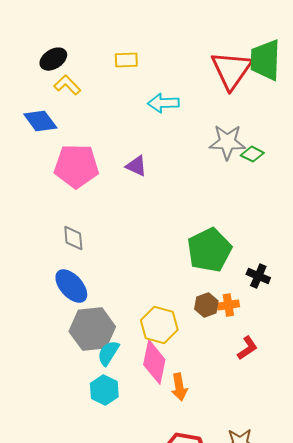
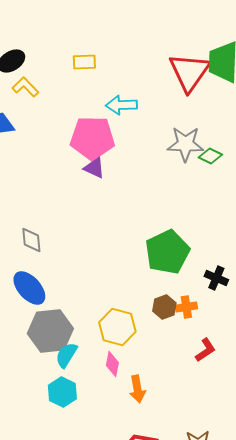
pink pentagon: (76, 166) -> (92, 138), moved
pink diamond: (154, 362) -> (112, 364), size x0.6

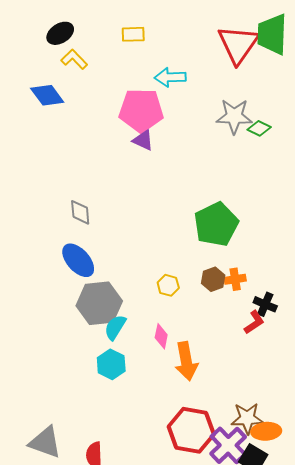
black cross: (216, 278) -> (265, 304), moved
yellow hexagon: (117, 327) -> (168, 285), moved, size x0.6
orange arrow: (137, 389) -> (186, 361), size x1.4

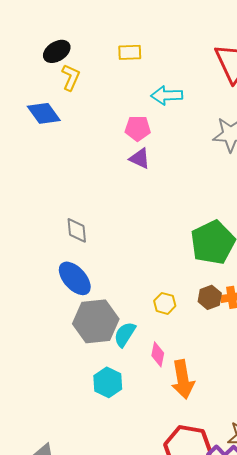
yellow L-shape: (74, 59) -> (71, 77), turned 68
pink pentagon: (141, 110) -> (138, 128), size x0.6
cyan semicircle: (115, 327) -> (125, 334), moved

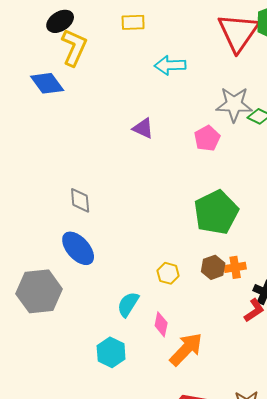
yellow L-shape: (71, 77) -> (74, 47), size x1.4
pink pentagon: (138, 128) -> (207, 138), moved, turned -30
gray hexagon: (96, 321) -> (39, 291), moved
orange arrow: (183, 379) -> (186, 349), turned -126

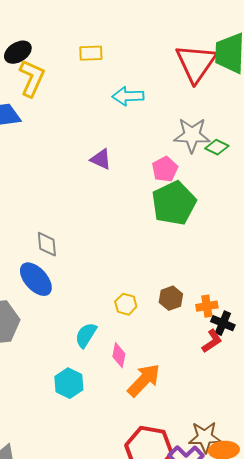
gray diamond: (80, 200) -> (47, 244), moved
green pentagon: (216, 212) -> (174, 203), moved
orange cross: (235, 267) -> (207, 306), moved

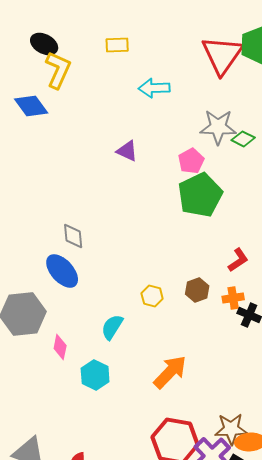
black ellipse: (18, 52) -> (44, 44), turned 60
red L-shape: (212, 341) -> (238, 260), moved
pink diamond: (119, 355) -> (60, 347), moved

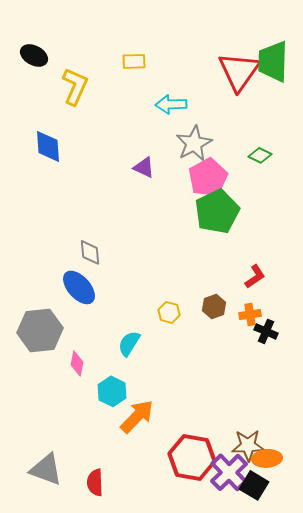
black ellipse: (44, 44) -> (34, 55), moved
blue diamond: (31, 106) -> (48, 146), moved, turned 32
gray star: (218, 127) -> (194, 143), moved, turned -30
pink pentagon: (191, 161) -> (208, 177), size x1.5
orange arrow: (170, 372) -> (137, 416), moved

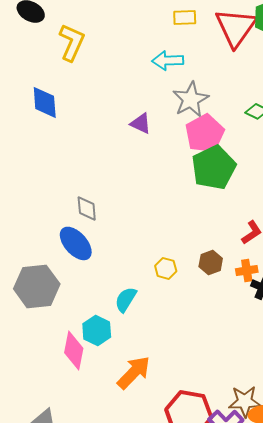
yellow rectangle: (134, 61) -> (185, 17), moved
pink diamond: (77, 363) -> (74, 350), moved, size x1.5
cyan hexagon: (112, 391) -> (97, 330), moved

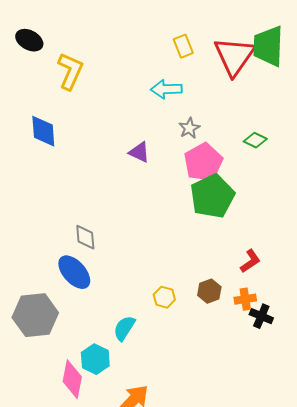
yellow rectangle: (185, 17) -> (183, 46), turned 70
gray star: (191, 99) -> (189, 128), size x0.6

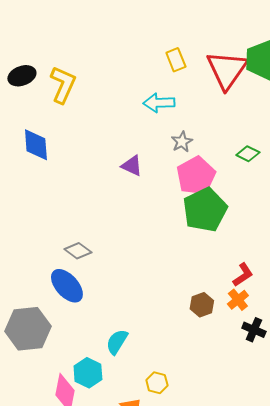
black ellipse: (29, 40) -> (22, 76), moved, turned -48
gray diamond: (85, 237) -> (78, 251), turned -48
yellow hexagon: (164, 297) -> (157, 383), moved
orange cross: (245, 299) -> (238, 300), moved, turned -30

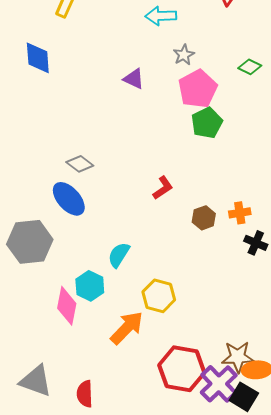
green pentagon: (205, 210) -> (207, 123), size x0.7
red L-shape: (243, 275) -> (163, 188), moved
orange cross: (238, 300) -> (240, 213), turned 30
yellow hexagon: (157, 383) -> (159, 296), size x1.5

